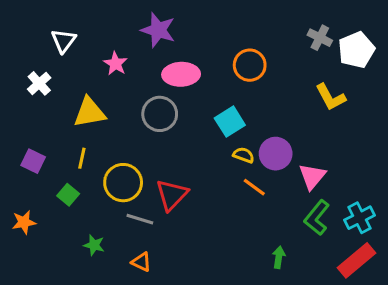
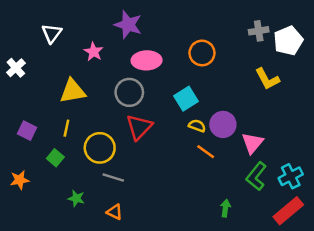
gray cross: (320, 38) -> (259, 31), turned -36
white cross: (39, 83) -> (16, 68), moved
red triangle: (172, 195) -> (139, 127), moved

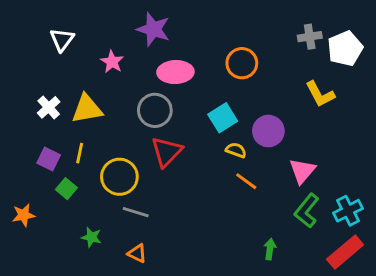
white cross: (16, 68) -> (49, 107), moved
purple circle: (223, 124) -> (268, 131), moved
purple square: (27, 131) -> (49, 159), moved

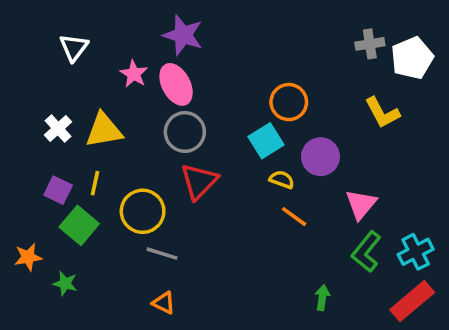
orange circle: (242, 63) -> (289, 102), moved
pink ellipse: (175, 72) -> (176, 84), moved, turned 64
green square: (66, 189) -> (79, 225), size x1.5
green star: (91, 237) -> (65, 284), moved

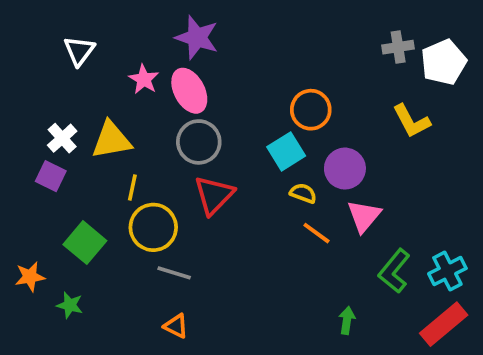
yellow line: (95, 183) -> (132, 188), moved
purple square: (58, 190) -> (51, 176), moved
pink triangle: (361, 204) -> (364, 216), moved

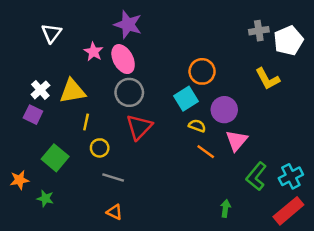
yellow circle: (153, 227) -> (100, 148), size x0.6

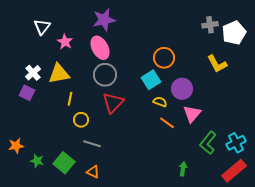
purple star: (128, 25) -> (104, 20), turned -30
pink star: (93, 52) -> (65, 42), moved
green square: (55, 158) -> (64, 163), moved

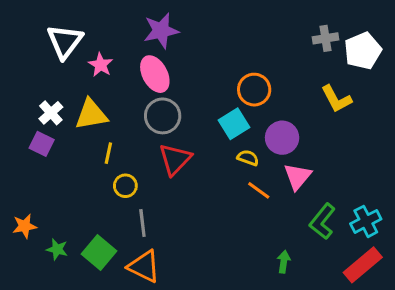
white triangle: (42, 27) -> (65, 41), size x1.4
gray line: (92, 144) -> (142, 223), turned 66
orange triangle: (93, 172) -> (144, 266), size x1.6

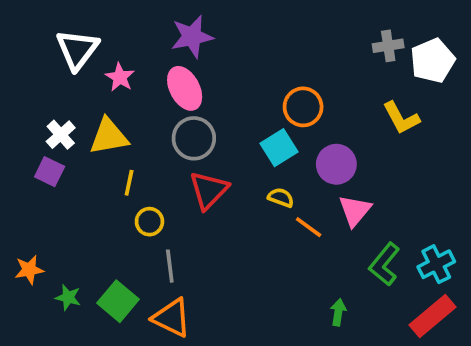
yellow semicircle: (248, 158) -> (281, 198), moved

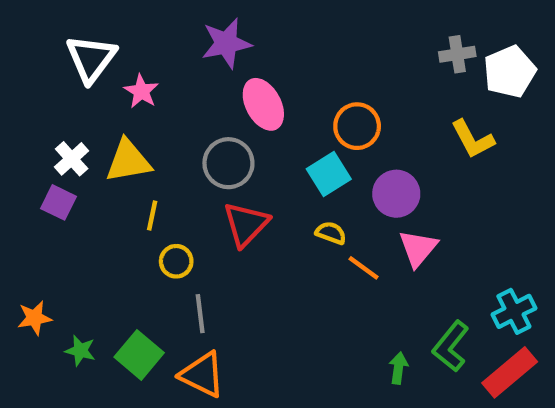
pink ellipse: (185, 88) -> (263, 104), moved
green L-shape: (384, 264) -> (451, 346), moved

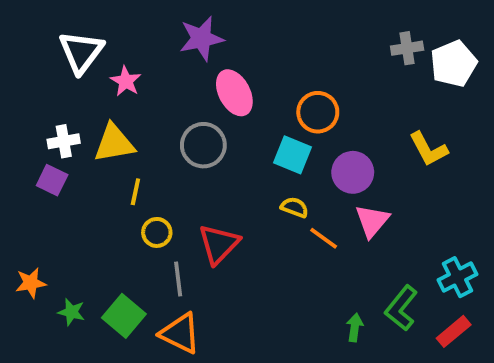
yellow L-shape: (473, 139) -> (428, 149), moved
white cross: (72, 159) -> (64, 141), turned 32
cyan square: (329, 174) -> (293, 155), turned -36
red triangle: (246, 224) -> (219, 244), moved
red rectangle: (510, 372) -> (454, 331), size x0.7

